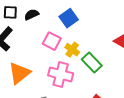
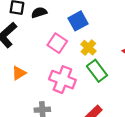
yellow cross: (72, 50) -> (88, 48), moved
orange triangle: (19, 73) -> (19, 73), size x0.6

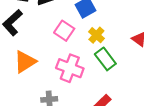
orange triangle: (19, 73) -> (25, 62), size x1.5

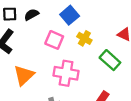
green rectangle: (105, 59) -> (110, 60), moved

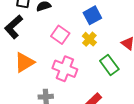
blue square: (70, 15) -> (92, 15), moved

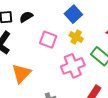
pink cross: (65, 69) -> (73, 66), moved, turned -30

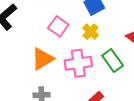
orange triangle: (21, 73) -> (42, 59), moved

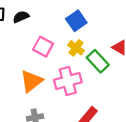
green rectangle: (113, 61) -> (98, 61), moved

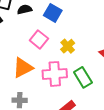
blue square: (76, 21) -> (53, 13), moved, turned -36
green rectangle: (98, 61) -> (83, 77), moved

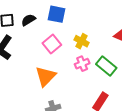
pink square: (39, 39) -> (52, 44), turned 30
pink cross: (55, 74) -> (82, 64), moved, size x0.6

